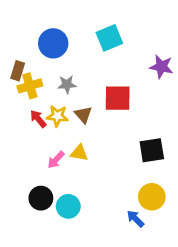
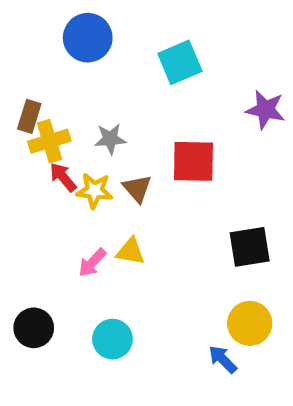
blue circle: (53, 43) -> (88, 38), moved
red arrow: (38, 119) -> (63, 177), moved
black circle: (41, 198) -> (34, 328), moved

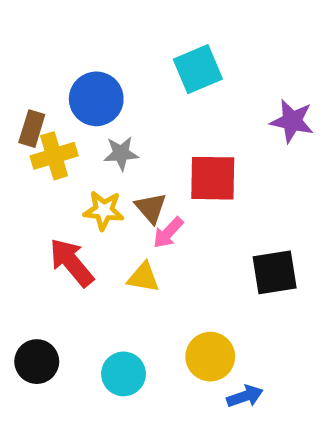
blue circle: (88, 38) -> (96, 99), moved
red arrow: (63, 177) -> (71, 262), moved, size x1.5
pink arrow: (92, 263) -> (168, 233), moved
yellow circle: (250, 323) -> (210, 357), moved
blue arrow: (223, 359) -> (245, 396), turned 116

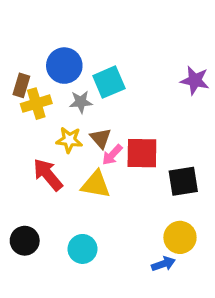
cyan square: (198, 69) -> (109, 82), moved
red square: (213, 178) -> (142, 153), moved
yellow triangle: (143, 277) -> (96, 185), size x1.4
yellow circle: (210, 357) -> (180, 237), moved

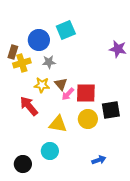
cyan square: (109, 82) -> (66, 30), moved
yellow triangle: (96, 185) -> (58, 124), moved
yellow circle: (180, 237) -> (88, 119), moved
black circle: (25, 241) -> (23, 164), moved

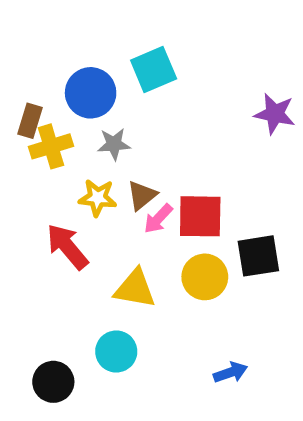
brown triangle: (61, 84) -> (142, 195), turned 32

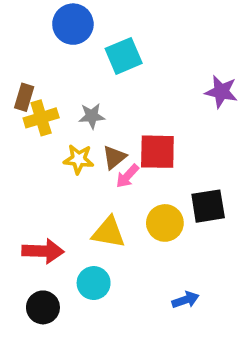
blue circle: (91, 93) -> (73, 24), moved
red square: (200, 216) -> (157, 152), moved
red arrow: (67, 247) -> (43, 251), moved, turned 132

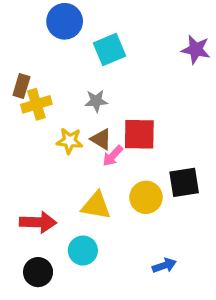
purple star: (221, 92) -> (196, 50), moved
gray star: (92, 116) -> (96, 101), moved
brown triangle: (114, 157) -> (101, 139), turned -50

